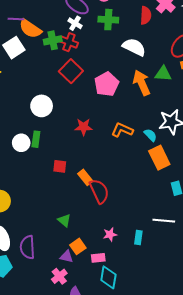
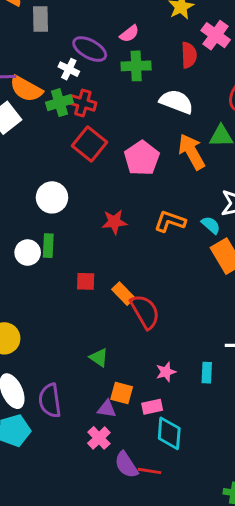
white cross: (75, 23) -> (69, 69), moved
orange square: (78, 246) -> (122, 393), turned -35

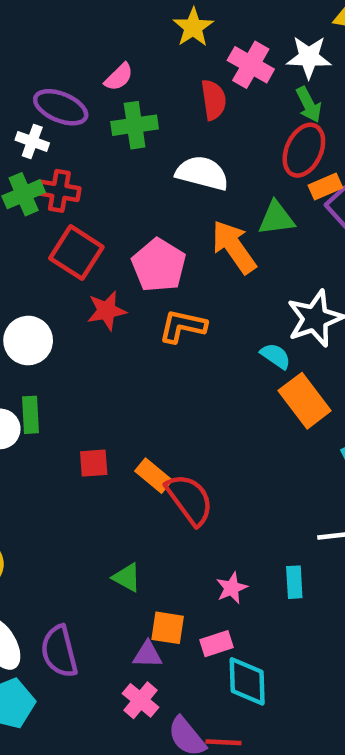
orange L-shape: (170, 221) -> (183, 326), moved
red star: (114, 222) -> (107, 311), moved

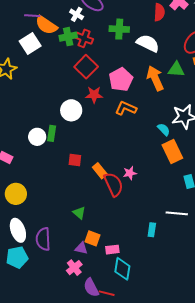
green cross: (135, 125) -> (119, 29), moved
white circle: (28, 341) -> (71, 110), moved
pink star: (232, 588) -> (130, 173), moved

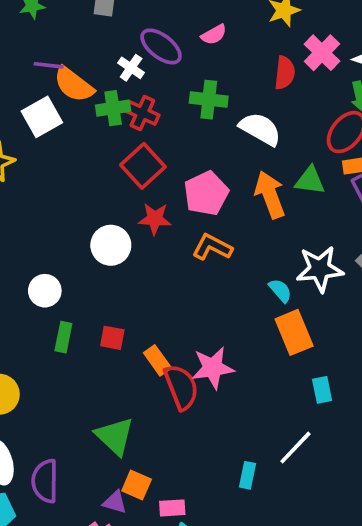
green rectangle: (52, 133) -> (63, 337), moved
pink star: (130, 173) -> (213, 368), size x1.6
green triangle: (79, 213) -> (115, 436), size x1.6
white line: (177, 213) -> (295, 448), turned -55

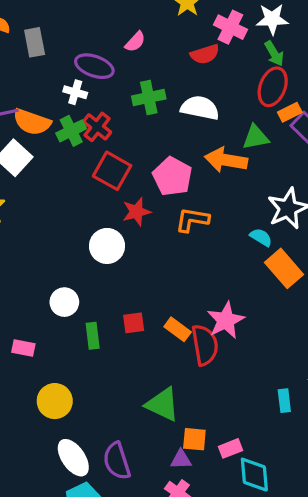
red semicircle: (285, 73) -> (205, 54), turned 84
red cross: (142, 113) -> (97, 127), turned 32
orange arrow: (270, 195) -> (226, 160), turned -42
red semicircle: (181, 387) -> (205, 345), turned 30

